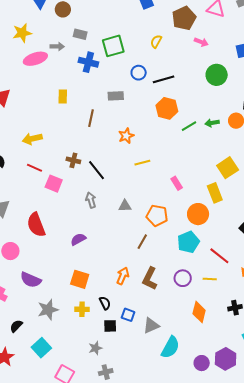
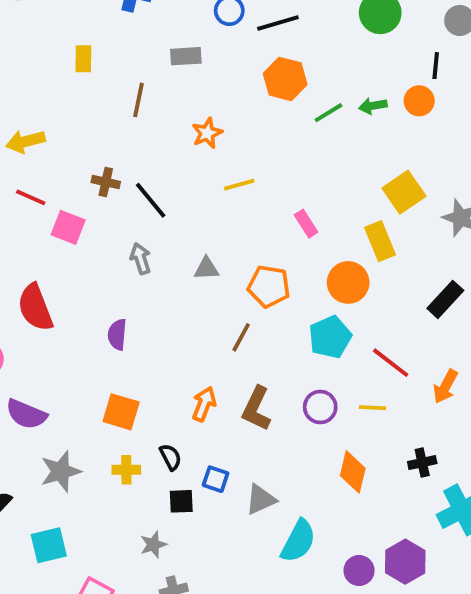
purple semicircle: (78, 239) -> (117, 335), turned -56
cyan square: (41, 348) -> (49, 545), turned 30

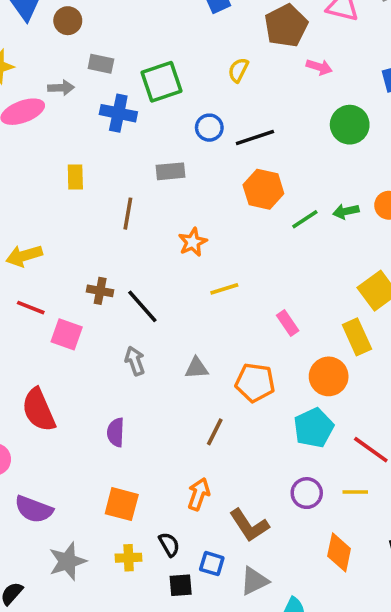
brown line: (241, 337) -> (215, 432), moved
brown L-shape: (256, 409) -> (249, 525), moved, turned -57

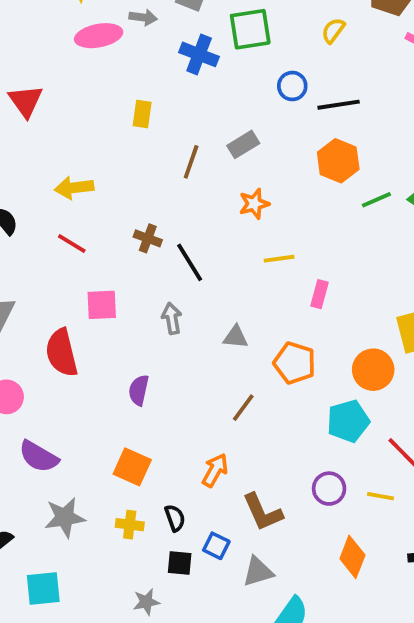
gray rectangle: (170, 171) -> (243, 144), moved, turned -36
pink rectangle: (288, 323) -> (320, 294), moved, turned 40
pink square: (67, 334) -> (102, 305), moved, turned -32

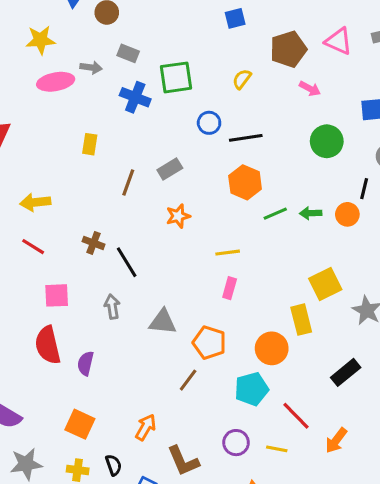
yellow line: (279, 259) -> (228, 253), moved
gray triangle: (236, 337) -> (163, 322), size x1.4
red semicircle: (62, 353) -> (48, 345), moved
brown line: (243, 408) -> (188, 380), moved

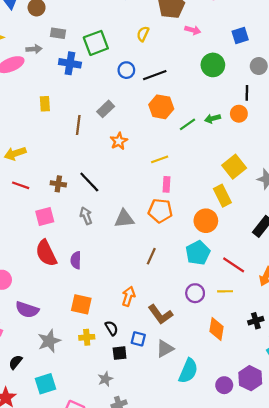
brown cross: (94, 243) -> (58, 184), moved
orange pentagon: (209, 343) -> (160, 211), moved

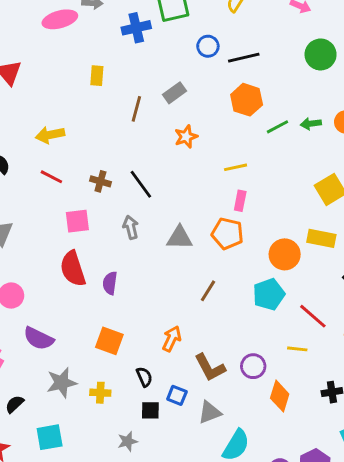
blue cross: (70, 63) -> (136, 28), turned -30
yellow rectangle: (222, 196) -> (321, 238), moved, turned -60
purple circle: (195, 293) -> (253, 366), moved
yellow cross: (87, 337) -> (100, 393), moved

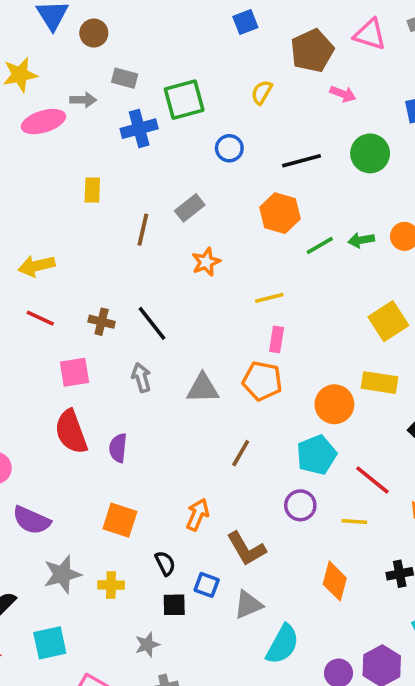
black line: (244, 58) -> (302, 161), moved
purple circle: (253, 366) -> (300, 505), moved

